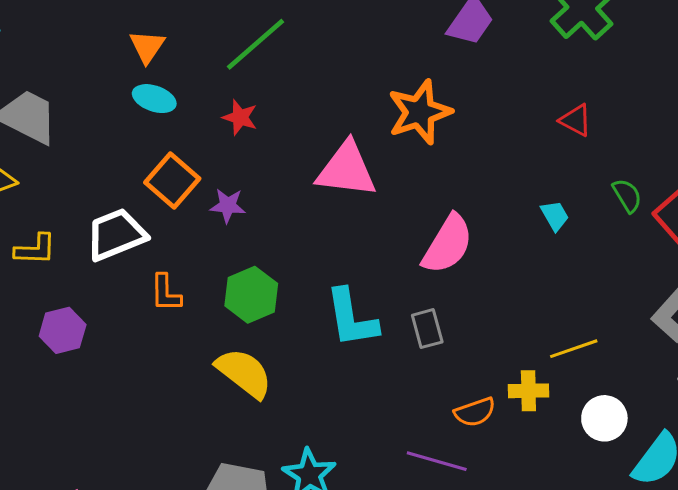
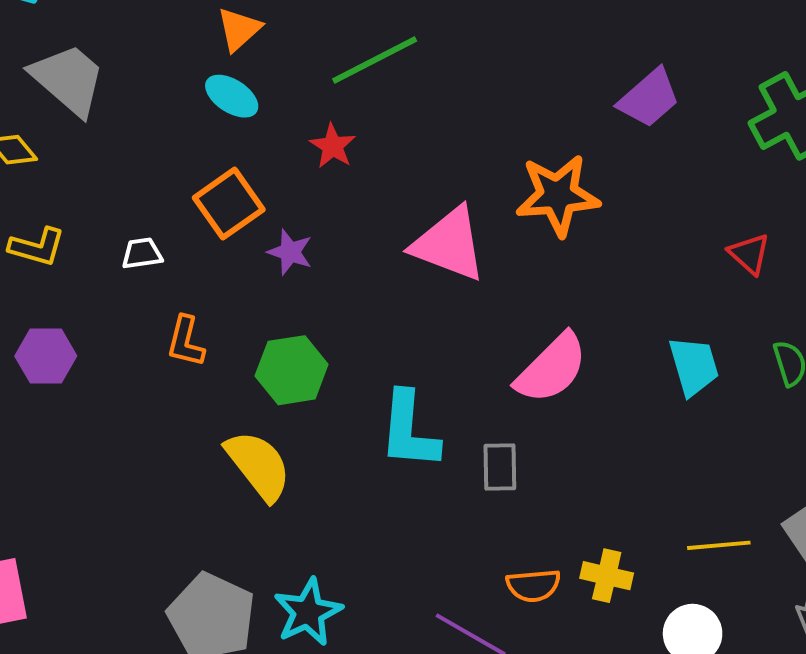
cyan trapezoid: (555, 216) -> (694, 366), size x1.5
white trapezoid: (116, 235) -> (142, 253), size x0.5
yellow line: (574, 349) -> (719, 545), moved

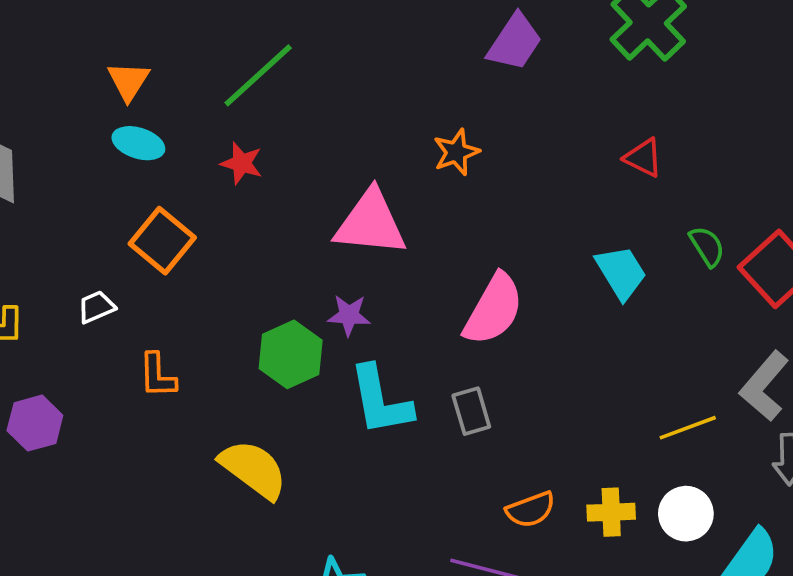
orange star: (558, 195) -> (456, 152), size x0.6
purple star: (290, 252) -> (349, 315), moved
green hexagon: (292, 370) -> (291, 354), moved
yellow cross: (607, 576) -> (611, 512), moved

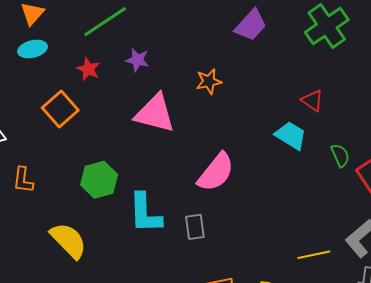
cyan ellipse: (138, 143) -> (33, 49), turned -40
orange square: (162, 241) -> (60, 109), moved
cyan trapezoid: (621, 272) -> (291, 136), moved, turned -36
purple star: (349, 315) -> (137, 60), moved

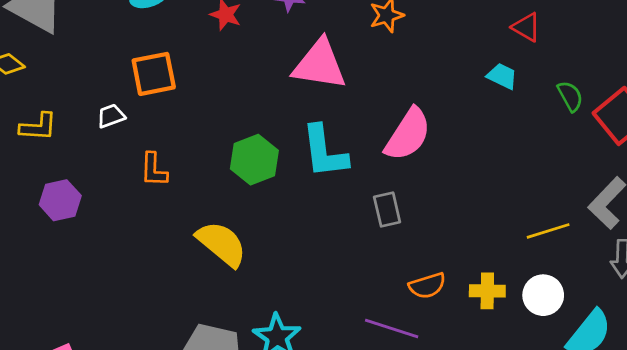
orange square: (60, 109) -> (154, 74), moved, turned 36
cyan trapezoid: (291, 136) -> (502, 76), size x0.7
cyan L-shape: (145, 213) -> (324, 152), moved

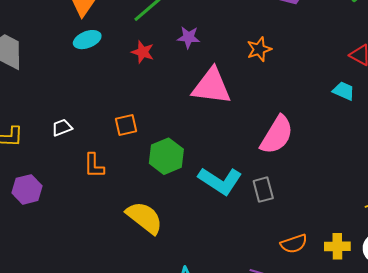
orange square: (154, 74) -> (126, 125), moved, size x0.7
cyan L-shape: (324, 152) -> (220, 181), moved, turned -48

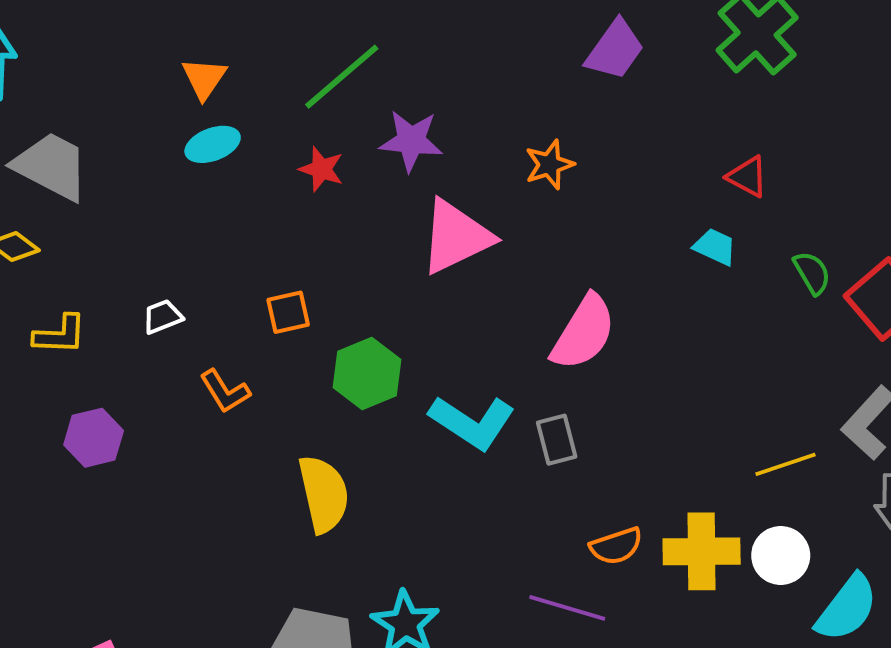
purple star: (188, 37) -> (411, 141), size x1.4
pink triangle: (212, 86) -> (456, 237), turned -33
orange L-shape: (94, 166) -> (225, 391), turned -32
yellow semicircle: (144, 218) -> (324, 494), turned 39
yellow cross: (337, 246) -> (702, 551), size x1.5

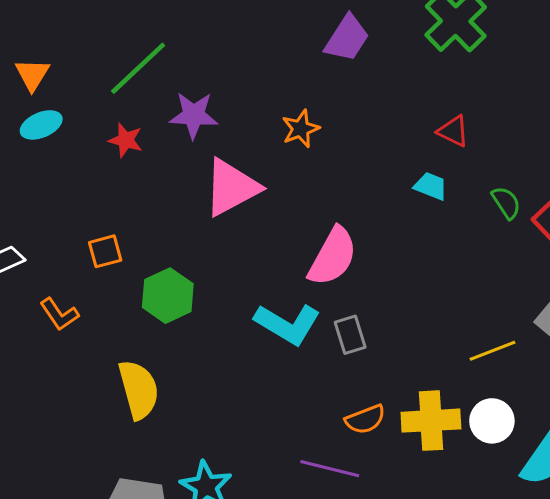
cyan L-shape: (472, 422) -> (288, 324), moved
gray rectangle: (557, 440) -> (350, 335), moved

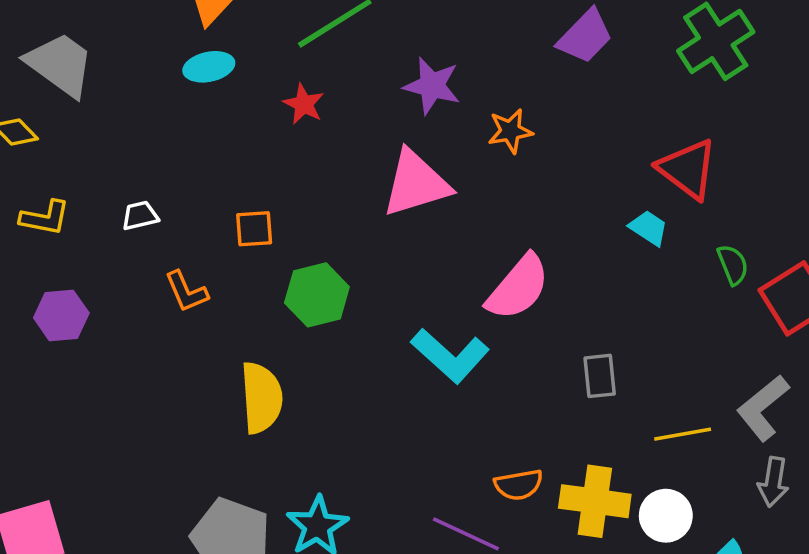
purple star: (194, 115) -> (432, 86), moved
red triangle: (453, 131) -> (688, 169), size x1.6
gray rectangle: (350, 335) -> (600, 376), moved

